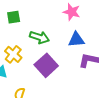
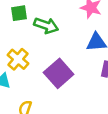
green arrow: (39, 37) -> (46, 26), moved

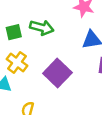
green square: (19, 13) -> (14, 32), moved

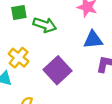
green square: (14, 32) -> (19, 13), moved

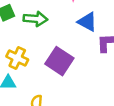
blue triangle: (93, 40) -> (87, 22), turned 48

